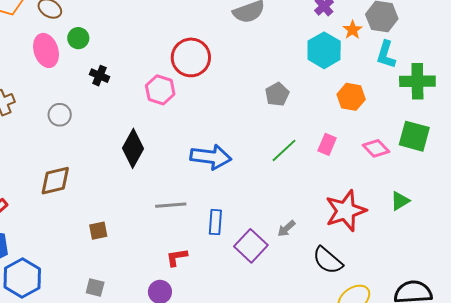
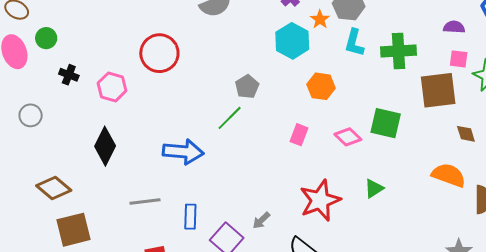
green cross: (417, 81) -> (398, 51), moved
pink hexagon: (160, 90) -> (112, 87), moved
green line: (284, 150) -> (230, 118), moved
brown diamond: (55, 181) -> (54, 188), moved, turned 56
brown square: (98, 231) -> (74, 230), size x1.8

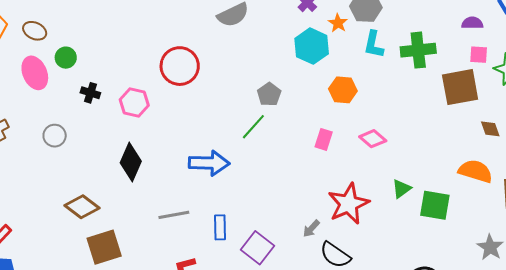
green square: (386, 123) -> (435, 205), moved
gray arrow: (261, 220) -> (311, 229), moved

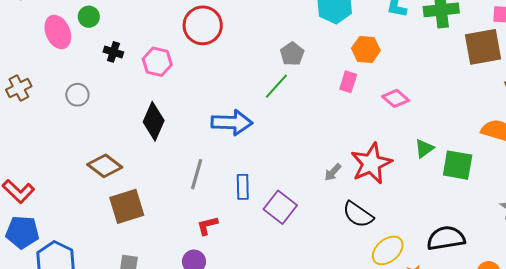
pink rectangle: (324, 139) -> (348, 82), moved
gray line: (174, 215) -> (197, 174), turned -64
gray arrow: (311, 229) -> (333, 172), moved

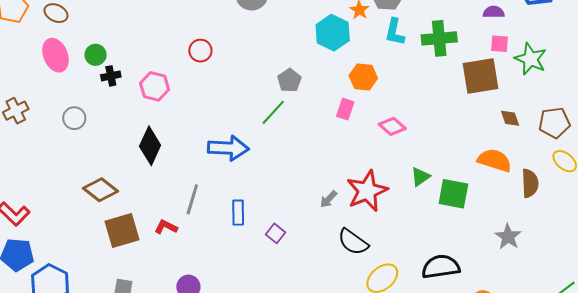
green circle: (89, 17) -> (96, 55), moved
red circle: (203, 25) -> (200, 51), size x0.6
black cross: (113, 52) -> (111, 76), turned -30
purple square: (280, 207) -> (275, 233), size x0.6
red L-shape: (207, 226) -> (166, 227), moved, turned 40

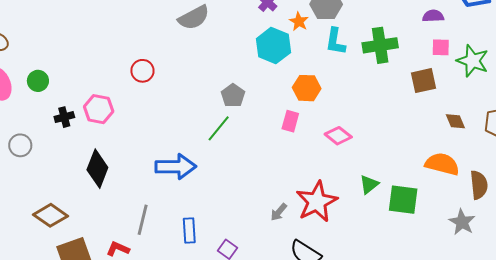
black cross: (111, 76) -> (64, 117), moved
brown square: (480, 76) -> (423, 81), size x0.7
gray star: (508, 237) -> (462, 222), moved

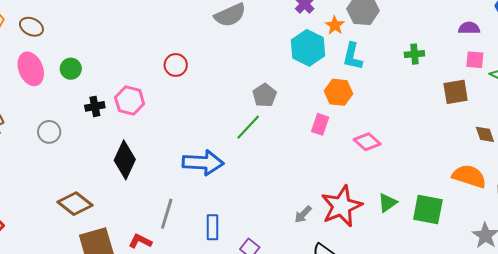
cyan L-shape: (335, 41) -> (353, 56), moved
green cross: (380, 45) -> (414, 54), size x0.6
green triangle: (369, 185) -> (387, 203), moved

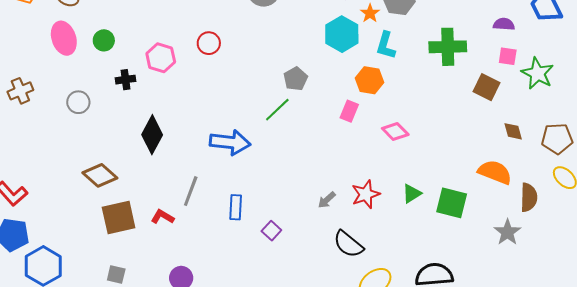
green cross: (414, 54) -> (448, 47), size x1.8
brown square: (456, 92) -> (486, 87), turned 32
pink hexagon: (130, 101) -> (161, 58), moved
red star: (342, 206) -> (366, 194), size x0.7

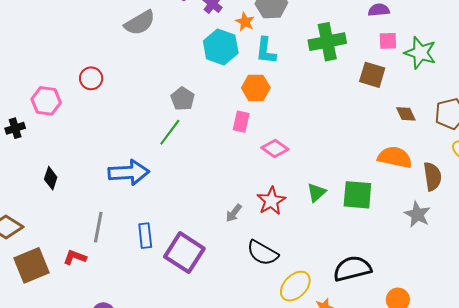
pink diamond: (395, 131) -> (275, 149), moved
black diamond: (152, 135) -> (51, 178), size x0.6
purple square: (271, 231) -> (184, 253), size x2.0

